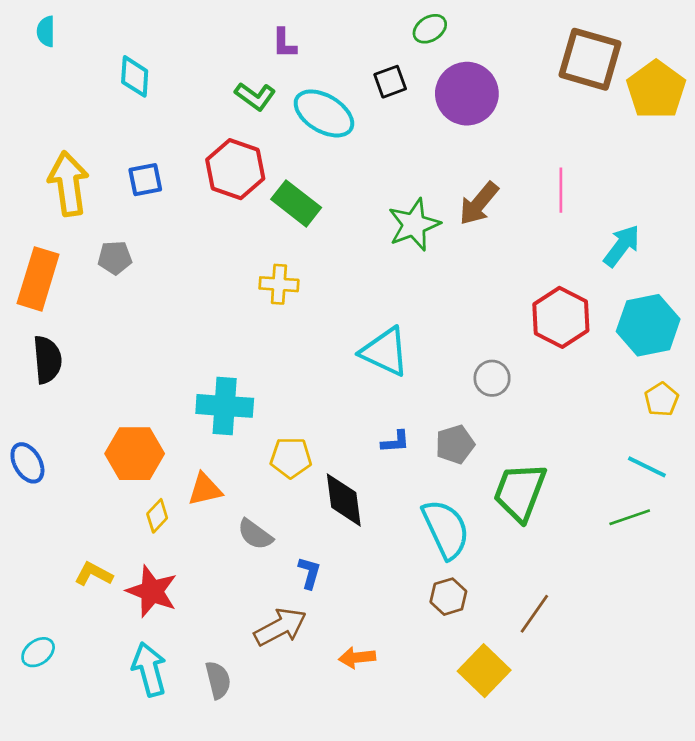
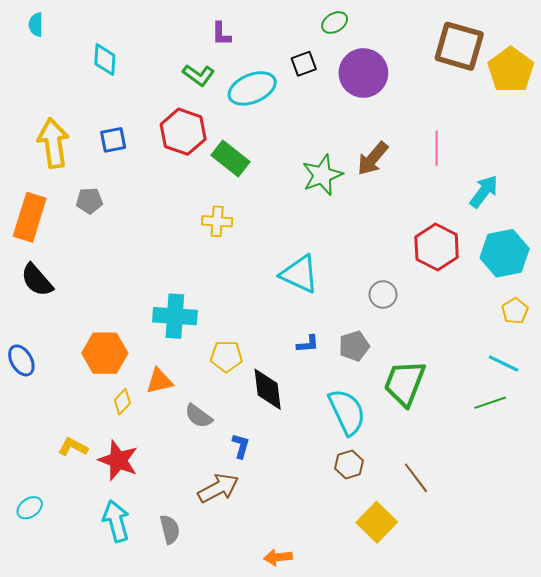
cyan ellipse: (324, 113) -> (252, 88), turned -54
black semicircle: (47, 360) -> (37, 280), turned 144
brown line: (534, 614) -> (416, 478), turned -72
orange arrow: (357, 657) -> (278, 557), moved

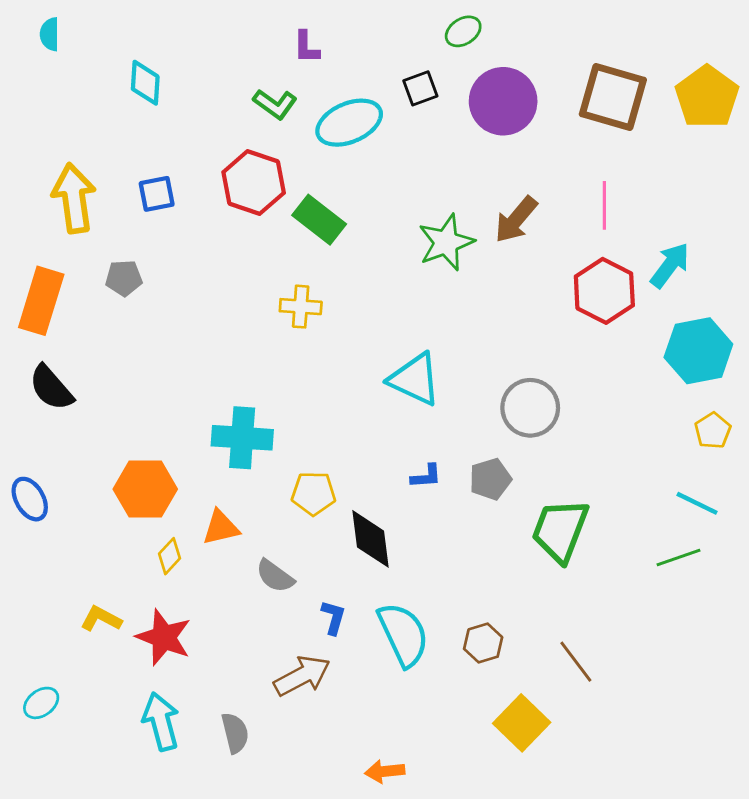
brown square: (459, 46) -> (613, 97), moved
red hexagon: (437, 247) -> (604, 291), moved
gray circle: (383, 294) -> (530, 408), size x1.5
cyan semicircle: (347, 412) -> (403, 634), moved

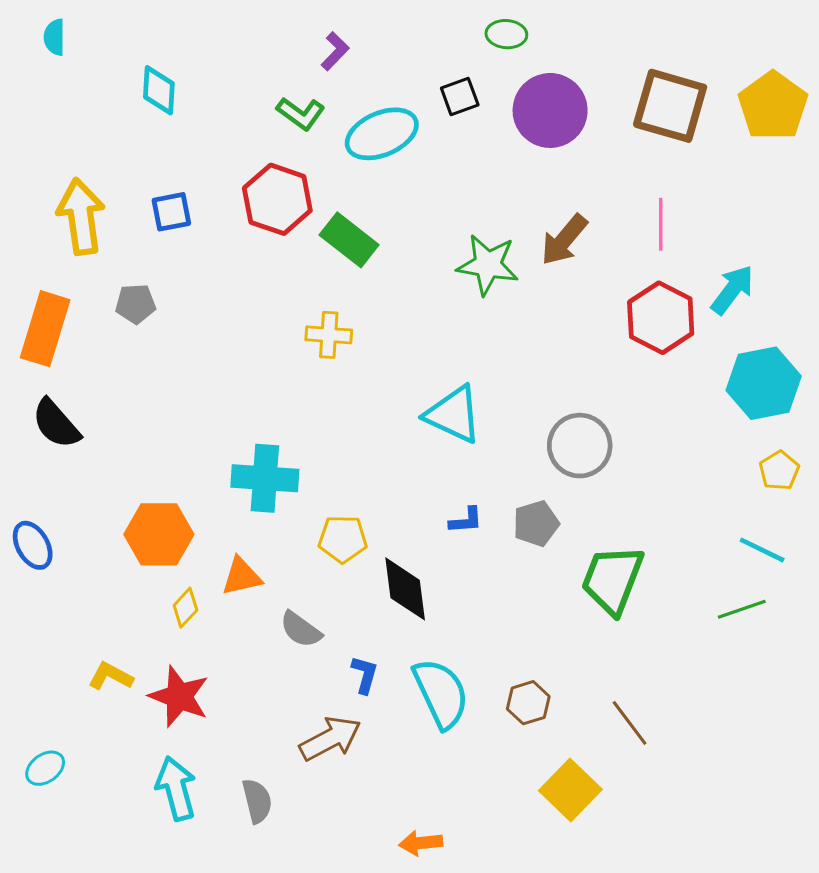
green ellipse: (463, 31) -> (506, 34), turned 36
purple L-shape: (306, 47) -> (335, 51), turned -136
green star: (446, 242) -> (488, 265), turned 30

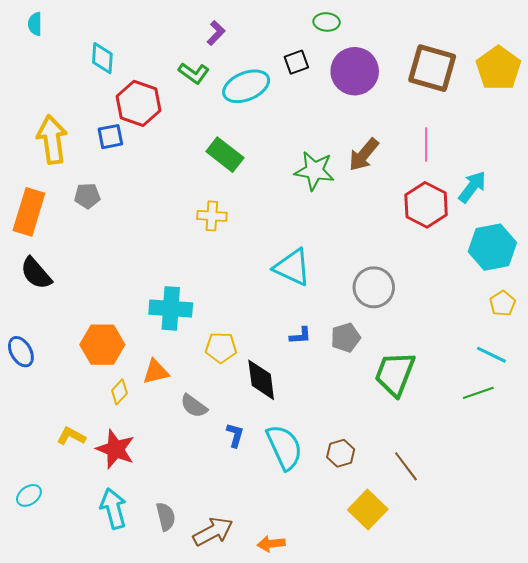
red hexagon: (277, 199) -> (139, 103), moved
brown arrow: (330, 739) -> (213, 532), moved

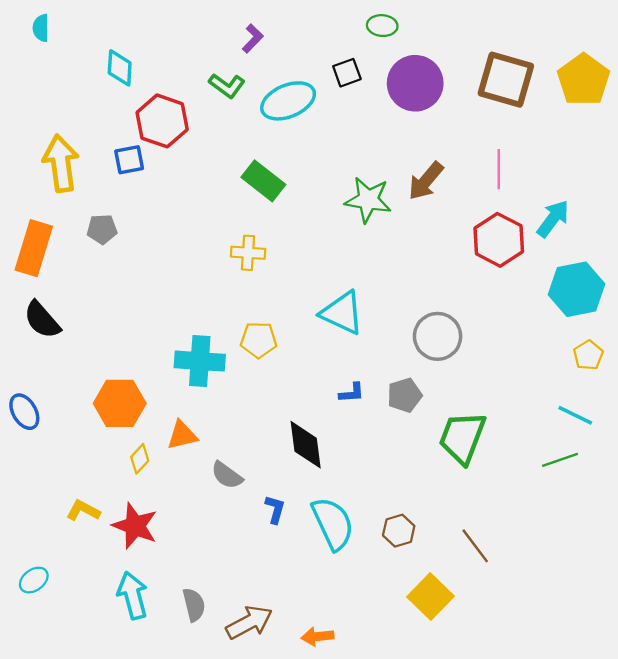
yellow pentagon: (221, 348) -> (259, 340), moved

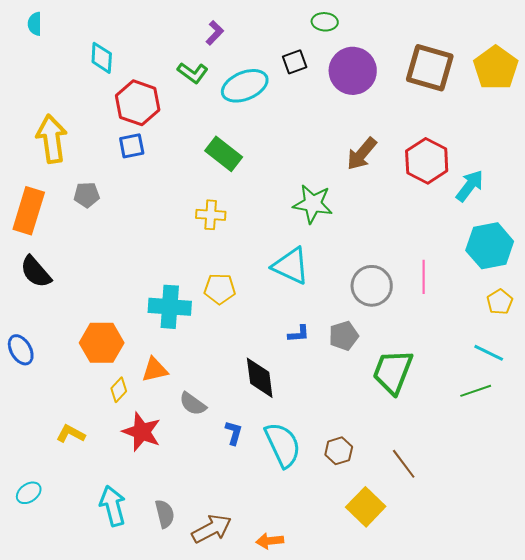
blue square: (129, 160) -> (132, 146), moved
pink line: (499, 169) -> (424, 277), moved
green star: (368, 200) -> (313, 204), moved
red hexagon: (499, 240) -> (427, 161), moved
red star: (135, 526) -> (142, 432), moved

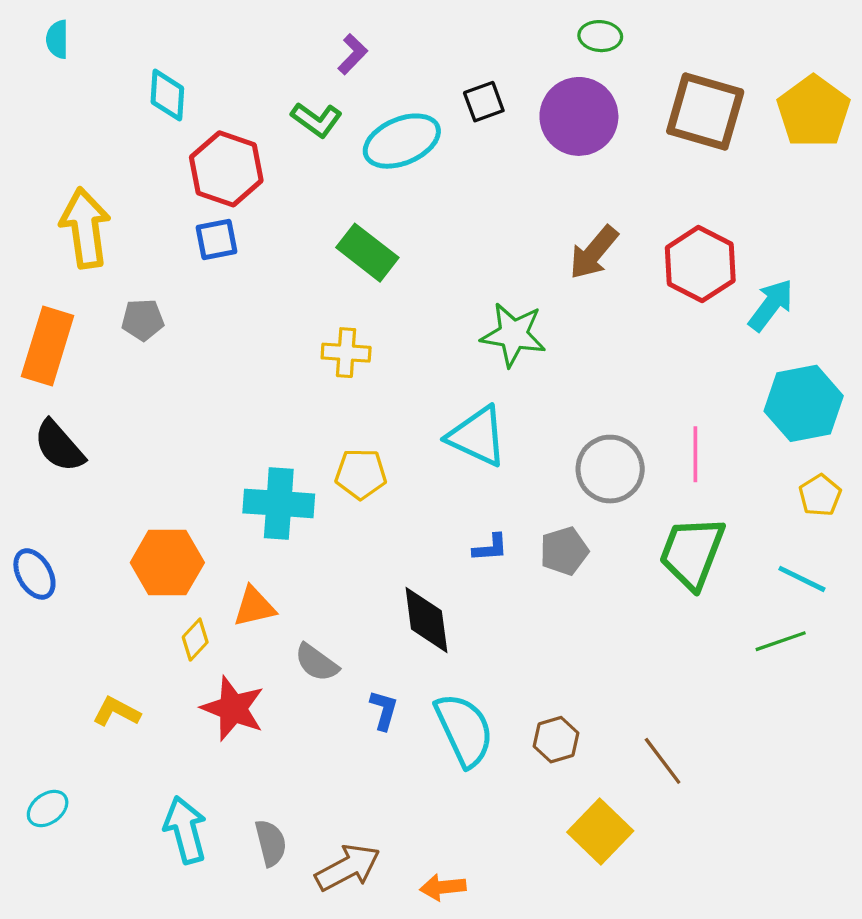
green ellipse: (325, 22) -> (600, 36), moved
green trapezoid: (393, 372) -> (692, 553), moved

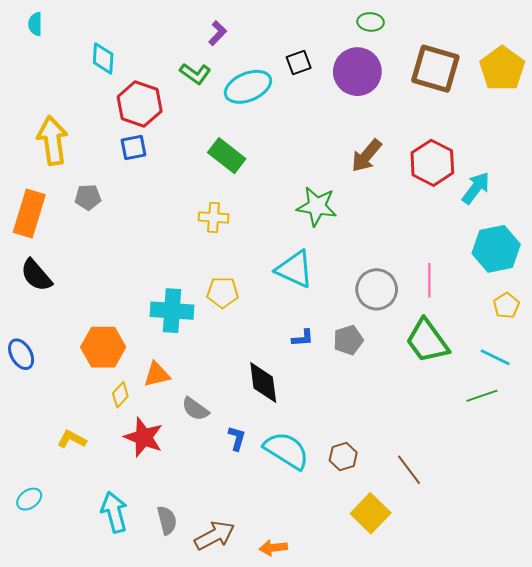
green trapezoid: (692, 553) -> (427, 341), turned -57
cyan semicircle: (464, 730) -> (286, 450), turned -33

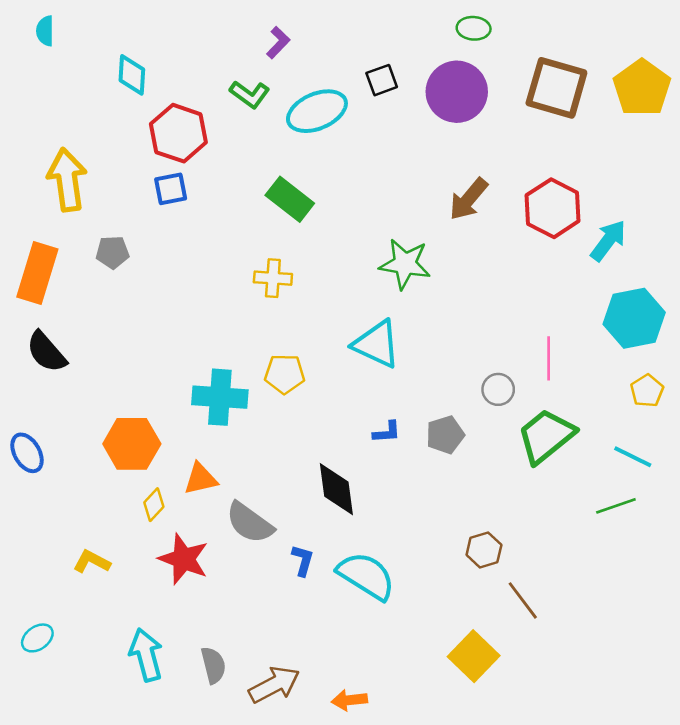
gray circle: (377, 289) -> (498, 389), moved, size x0.6
green trapezoid: (427, 341) -> (546, 436), turned 87
gray semicircle: (195, 409) -> (250, 523), size x1.4
brown hexagon: (343, 457) -> (484, 550), moved

